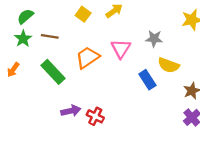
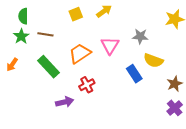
yellow square: (83, 14) -> (76, 14), turned 32
green semicircle: (25, 16) -> (23, 16), turned -49
red cross: (95, 116) -> (87, 85), moved, turned 35

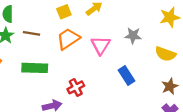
orange trapezoid: (80, 53) -> (68, 39), moved
yellow semicircle: (153, 61) -> (165, 54), moved
green rectangle: (48, 67) -> (35, 68), turned -45

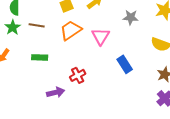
gray star: (133, 36) -> (131, 17), moved
green rectangle: (35, 68) -> (40, 57), size x0.7

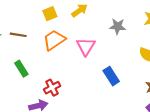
green rectangle: (40, 57) -> (21, 69), turned 56
red cross: (78, 75) -> (52, 88), moved

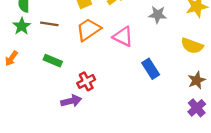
pink triangle: (86, 46) -> (123, 36), turned -36
green rectangle: (21, 69) -> (53, 61), turned -35

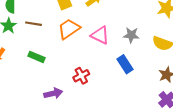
gray star: (158, 15) -> (131, 35), moved
red cross: (86, 81) -> (81, 76), moved

